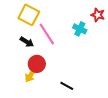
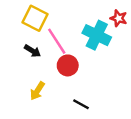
cyan cross: (80, 29) -> (97, 35), size x1.6
red circle: (37, 64) -> (68, 65), moved

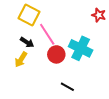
cyan cross: (97, 35) -> (81, 48), moved
yellow arrow: (37, 91) -> (21, 60), moved

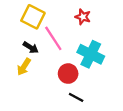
red star: (99, 15) -> (83, 17), moved
red circle: (56, 54) -> (68, 74), moved

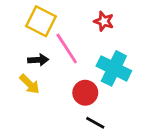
black arrow: (31, 47) -> (38, 60), turned -35
yellow arrow: (24, 67) -> (30, 84), turned -78

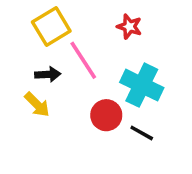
yellow square: (41, 21) -> (51, 27), turned 32
black line: (95, 123) -> (142, 133), moved

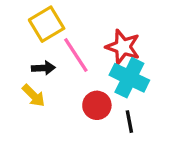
red star: (129, 27) -> (123, 47), moved, size x1.5
black line: (142, 133) -> (129, 122), turned 50

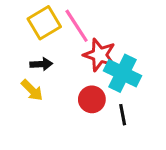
red star: (123, 47) -> (100, 55), moved
pink line: (76, 55) -> (77, 26), moved

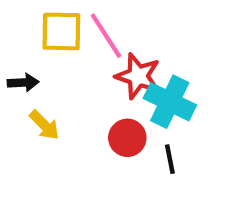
yellow square: (44, 23) -> (61, 31), turned 32
black arrow: (41, 64) -> (23, 83), moved

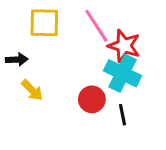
pink line: (106, 36) -> (96, 26), moved
red star: (138, 76) -> (124, 46), moved

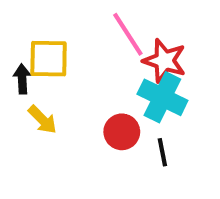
yellow square: (44, 23) -> (49, 59), moved
black arrow: (17, 60) -> (22, 79), turned -90

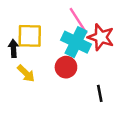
cyan cross: (162, 97) -> (76, 42), moved
red circle: (122, 132) -> (66, 67), moved

